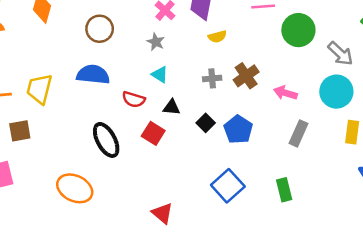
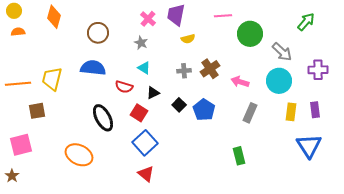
black triangle: (172, 107) -> (153, 93), turned -32
blue square: (228, 186) -> (145, 143), moved

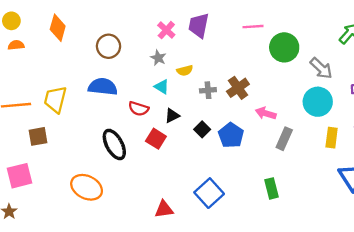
yellow semicircle: (188, 39) -> (185, 71), moved
pink arrow: (240, 82) -> (266, 113), moved
blue square: (145, 143) -> (209, 193), moved
red triangle: (146, 174) -> (164, 209), turned -48

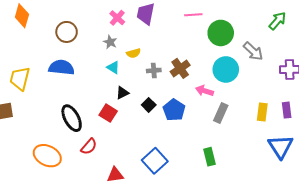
cyan circle: (318, 102) -> (226, 69), moved
red semicircle: (139, 109) -> (89, 147), moved, turned -66

